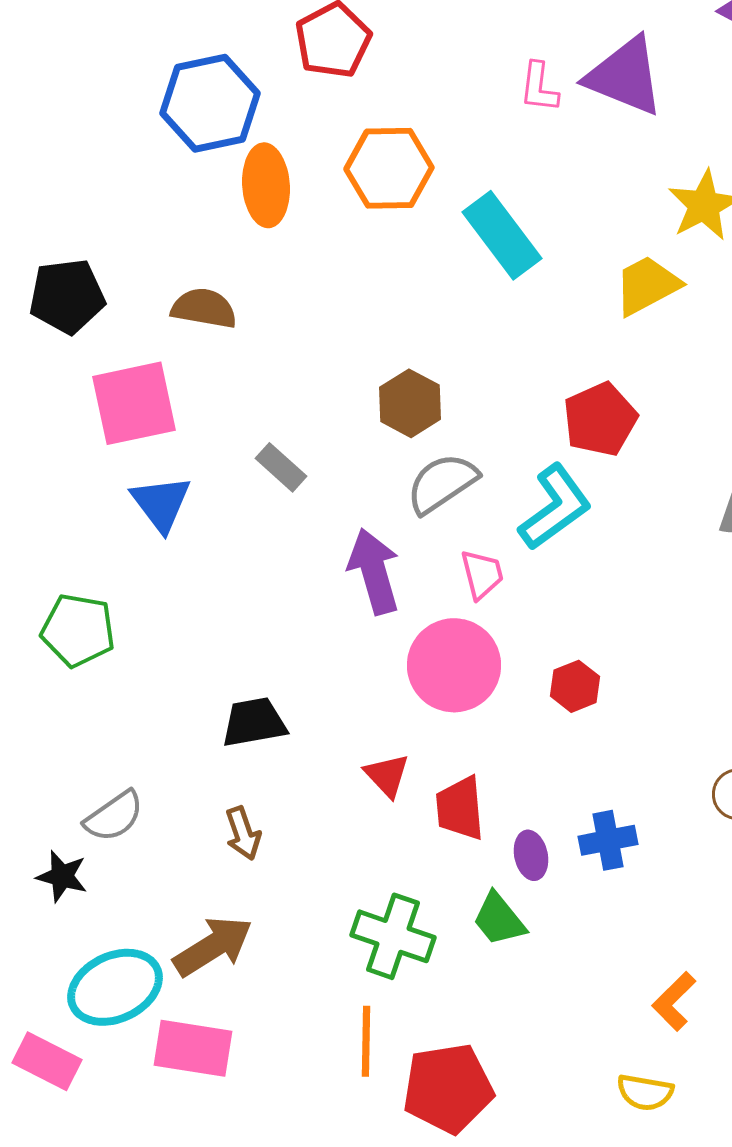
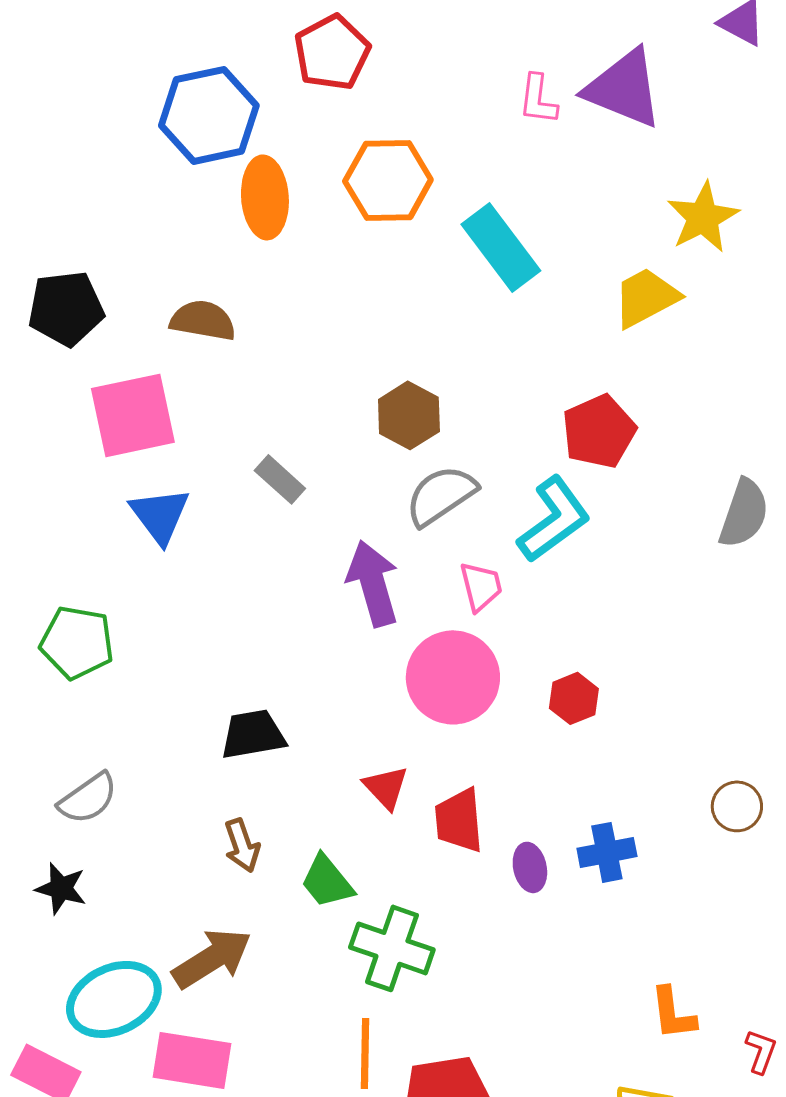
gray semicircle: (114, 816) -> (88, 798), moved
green trapezoid: (499, 919) -> (327, 881), moved
orange L-shape: (674, 1001) -> (673, 1013), turned -52

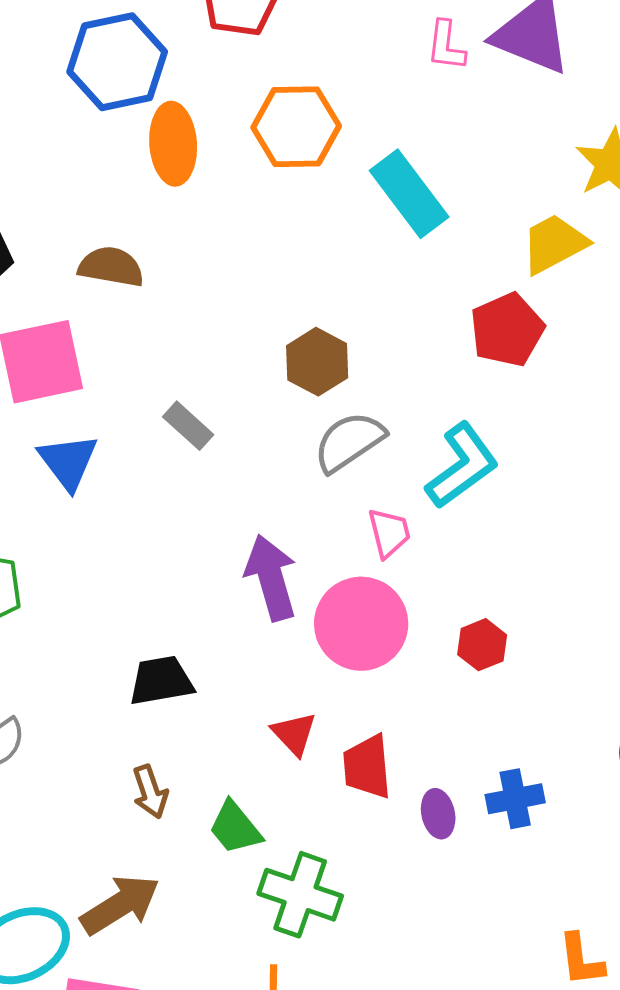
red pentagon: (599, 431) -> (507, 330), moved
purple arrow: (373, 583) -> (271, 578), moved

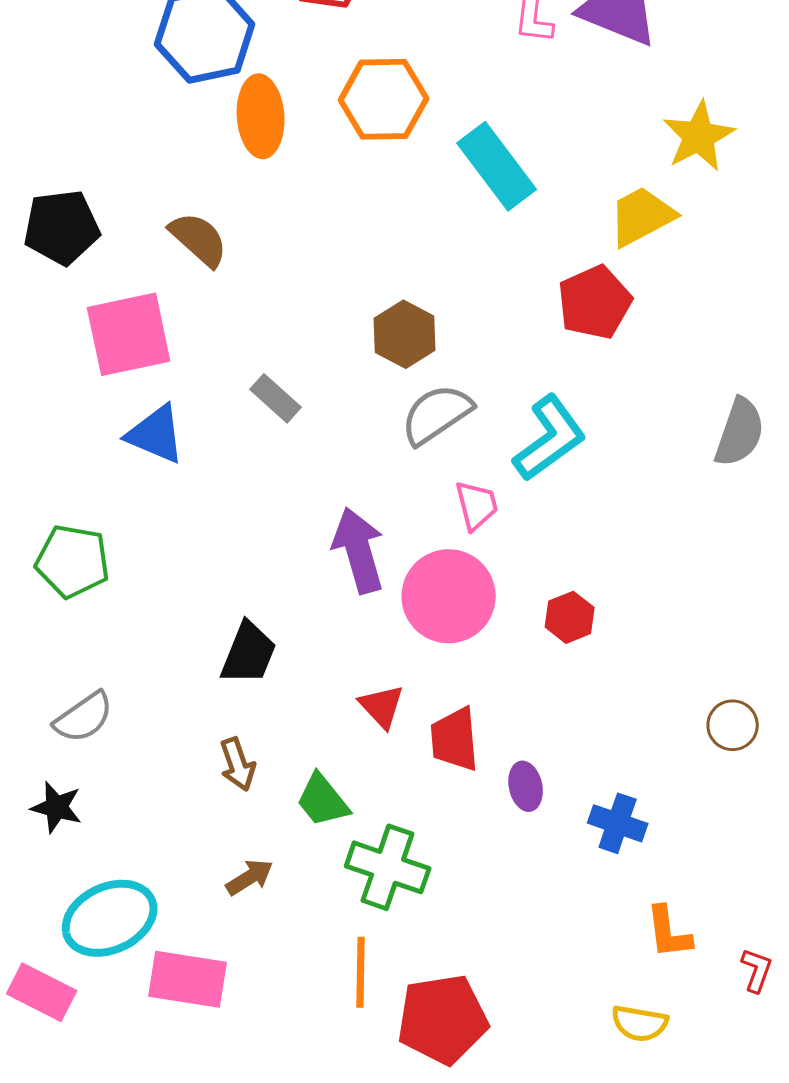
brown semicircle: (111, 267) -> (199, 239), turned 32
blue triangle: (68, 462) -> (156, 434), turned -30
black trapezoid: (161, 681) -> (249, 653), turned 122
blue cross: (515, 799) -> (618, 823), moved, turned 30
brown arrow: (120, 905) -> (250, 877), moved, size x0.6

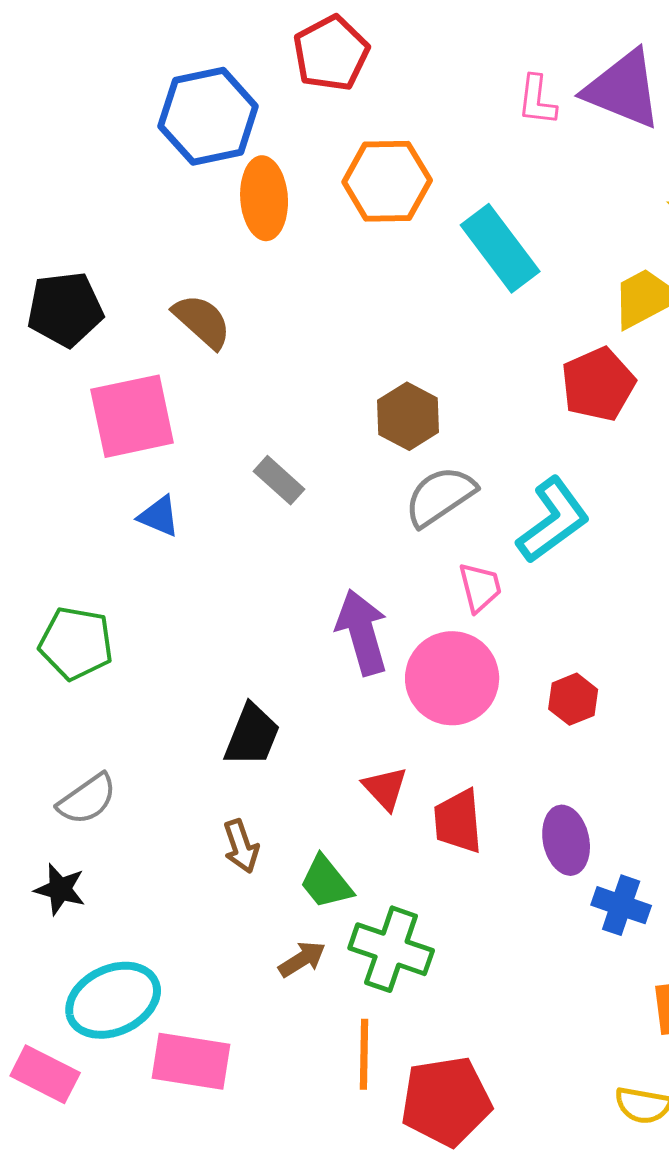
blue triangle: (156, 434) -> (159, 516), size x0.7
purple ellipse: (526, 786) -> (566, 840), moved, size x1.4
brown arrow: (250, 877) -> (302, 959), moved

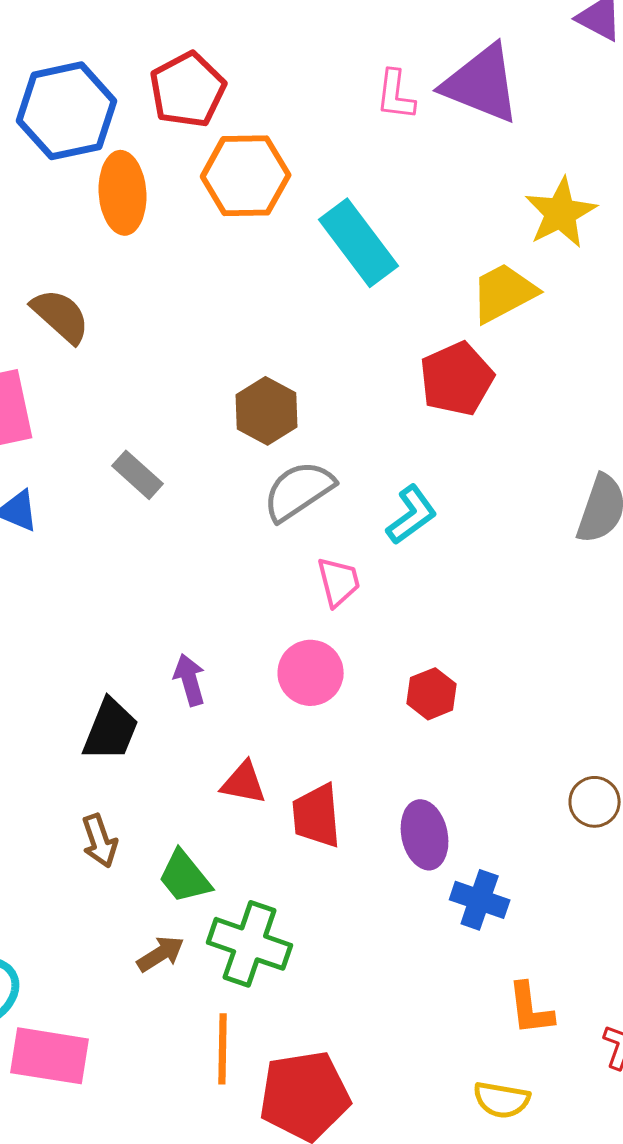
red pentagon: (331, 53) -> (188, 90), moved
cyan L-shape: (553, 520) -> (412, 515), size x0.7
purple arrow: (362, 632) -> (190, 680), moved, size x0.6
pink circle: (452, 678) -> (311, 673), size x0.7
red triangle: (385, 788) -> (244, 783), turned -36

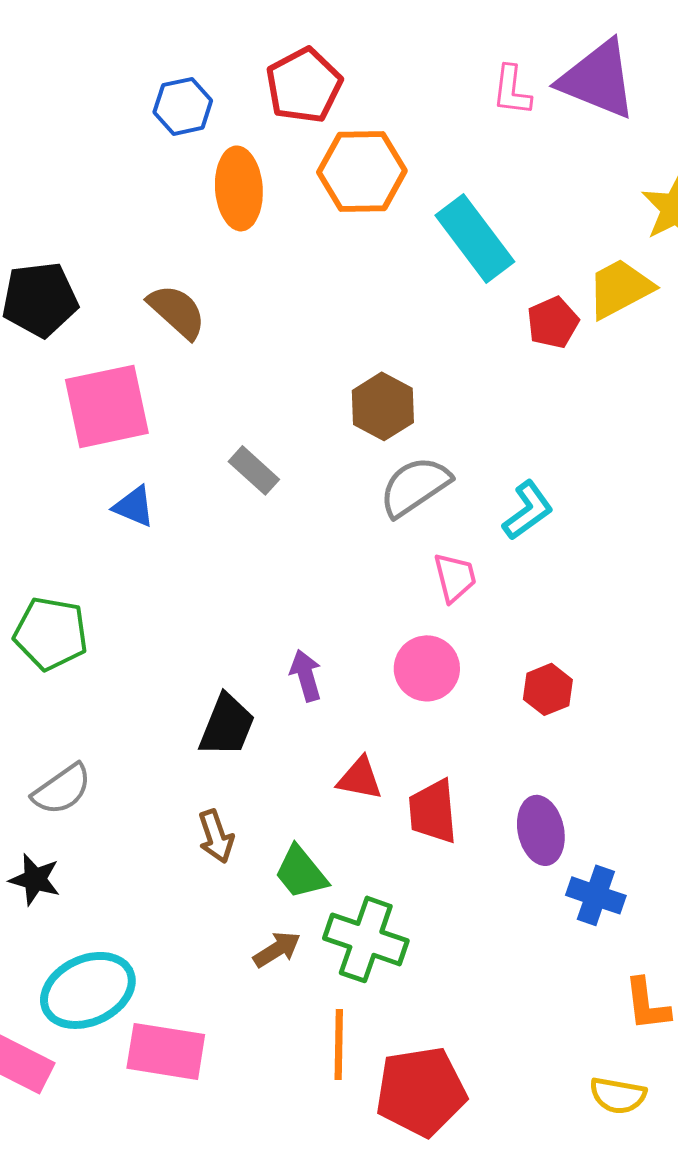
blue hexagon: (67, 111) -> (183, 106), size x0.6
red pentagon: (457, 379) -> (553, 322), moved, size x0.7

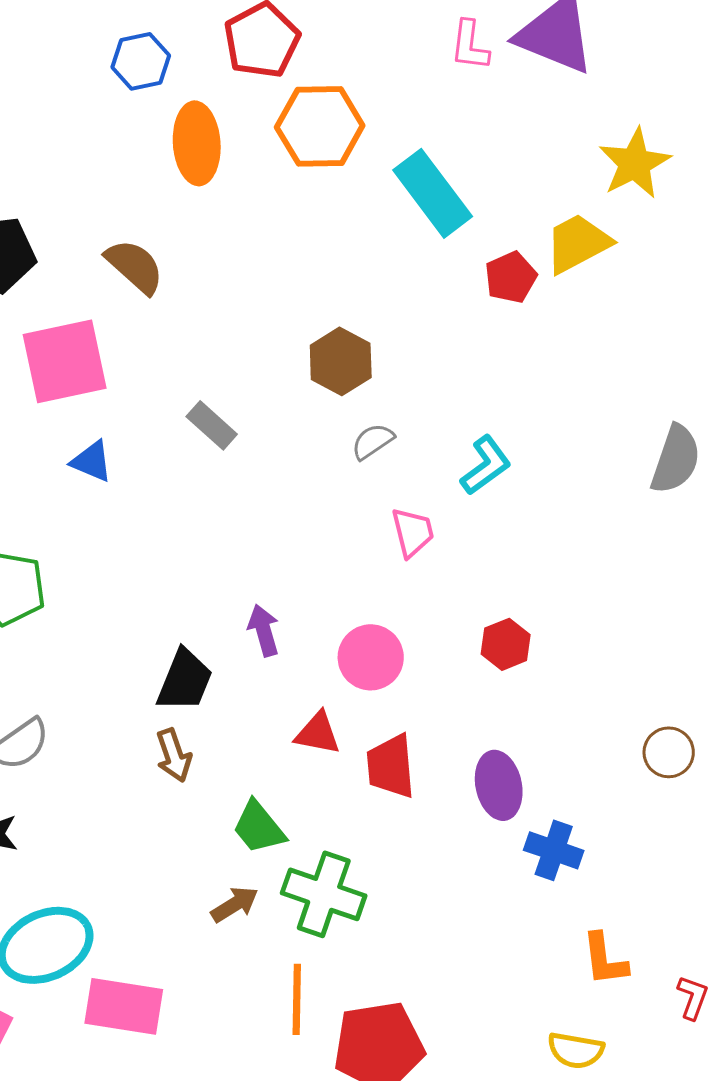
gray semicircle: (415, 486) -> (373, 441), size x0.6
pink circle: (427, 668) -> (371, 657), moved
brown arrow: (216, 836) -> (174, 755), moved

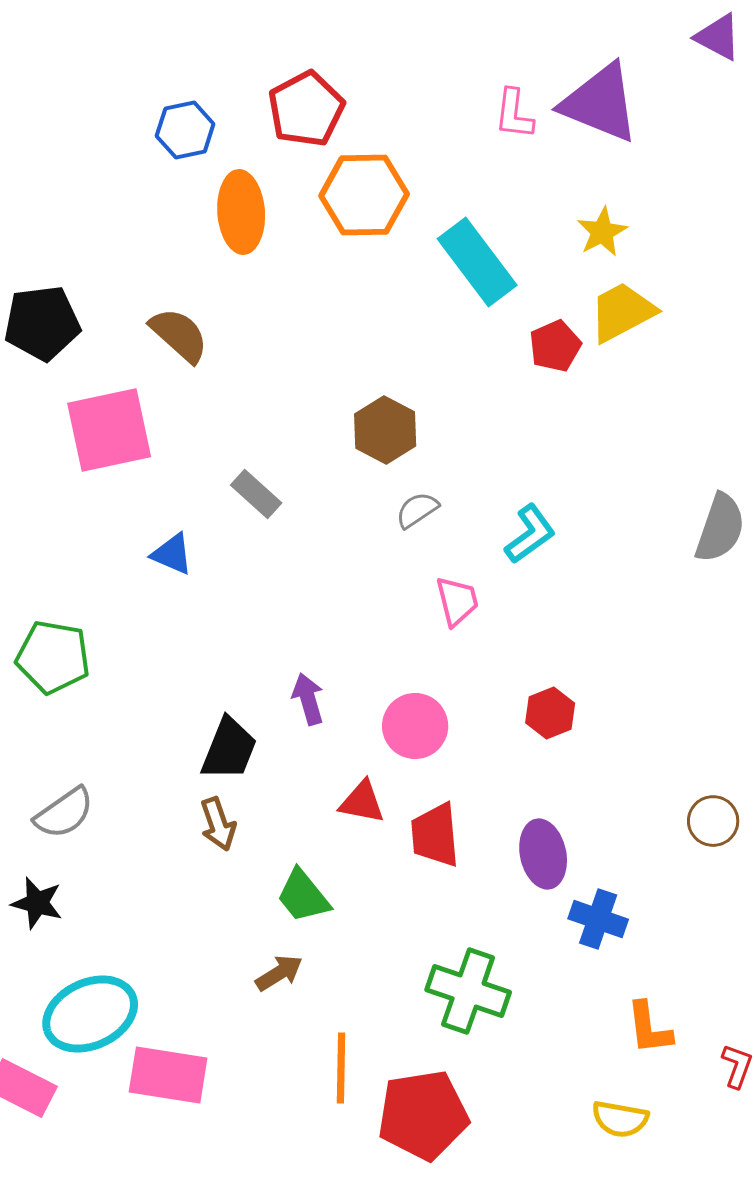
yellow star: (635, 163) -> (602, 232), moved, size x0.7
blue triangle: (92, 461) -> (172, 554), moved
green cross: (324, 894) -> (468, 991), moved

